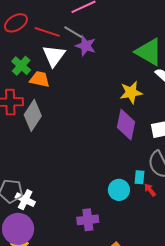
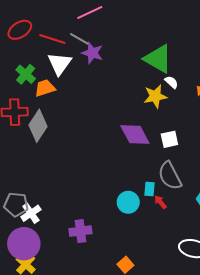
orange trapezoid: (40, 79) -> (45, 88), turned -30
yellow star: (131, 92) -> (155, 96), moved
purple diamond: (126, 125) -> (135, 134), turned -40
white cross: (25, 200) -> (31, 213), turned 30
purple cross: (88, 220) -> (80, 231), moved

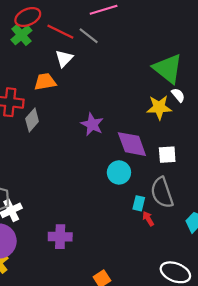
purple star: (92, 53) -> (92, 124), moved
white triangle: (60, 64) -> (64, 58), size x0.7
green cross: (26, 74) -> (21, 35), moved
gray diamond: (38, 126) -> (32, 120), size x0.7
cyan circle: (128, 202) -> (119, 172), moved

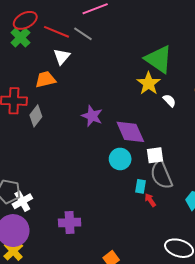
white semicircle: (178, 95) -> (169, 101), moved
yellow star: (159, 107) -> (149, 83), moved, turned -30
white square: (167, 155) -> (155, 155), moved

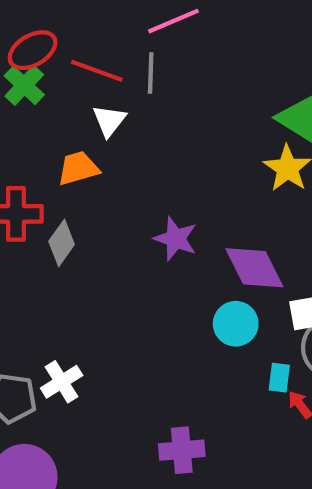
gray line: (83, 34) -> (151, 73), turned 60
white cross: (22, 201) -> (62, 382), moved
purple cross: (70, 222) -> (182, 450), moved

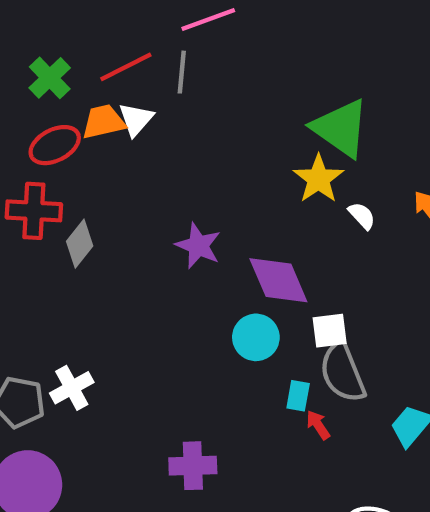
red ellipse: (33, 50) -> (55, 145), moved
red line: (97, 71) -> (126, 67), turned -50
orange trapezoid: (78, 168) -> (103, 122), moved

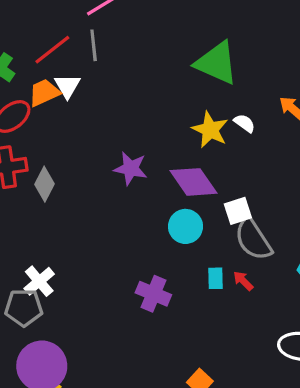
yellow star: (318, 179) -> (210, 130), moved
white cross: (72, 388) -> (39, 281), moved
cyan rectangle: (298, 396) -> (215, 278), moved
purple cross: (193, 466) -> (153, 294), moved, turned 36

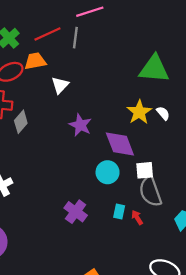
green triangle: (217, 63) -> (154, 69), turned -32
white triangle: (67, 86) -> (60, 85), moved

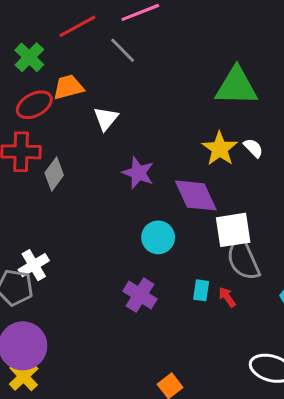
red line: (47, 34) -> (77, 26), moved
gray line: (75, 38) -> (123, 50), turned -48
white square: (145, 170) -> (233, 230), size x1.4
cyan circle: (108, 172) -> (158, 237), moved

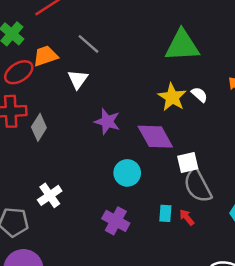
gray line: (123, 50) -> (88, 44), moved
white square: (233, 230) -> (188, 162), size x0.7
white cross: (34, 265) -> (50, 195), moved

